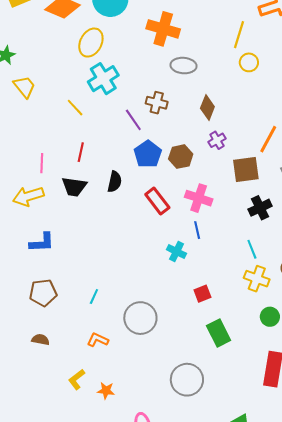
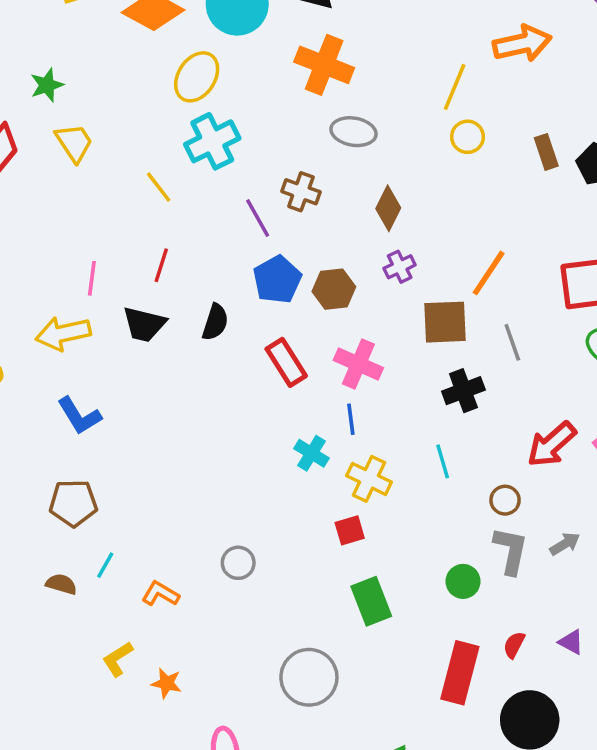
blue L-shape: (42, 242) -> (79, 416), turned 56
yellow cross: (257, 279) -> (369, 479), moved
cyan line: (94, 296) -> (105, 565), moved
gray circle: (140, 318) -> (238, 563), size x0.6

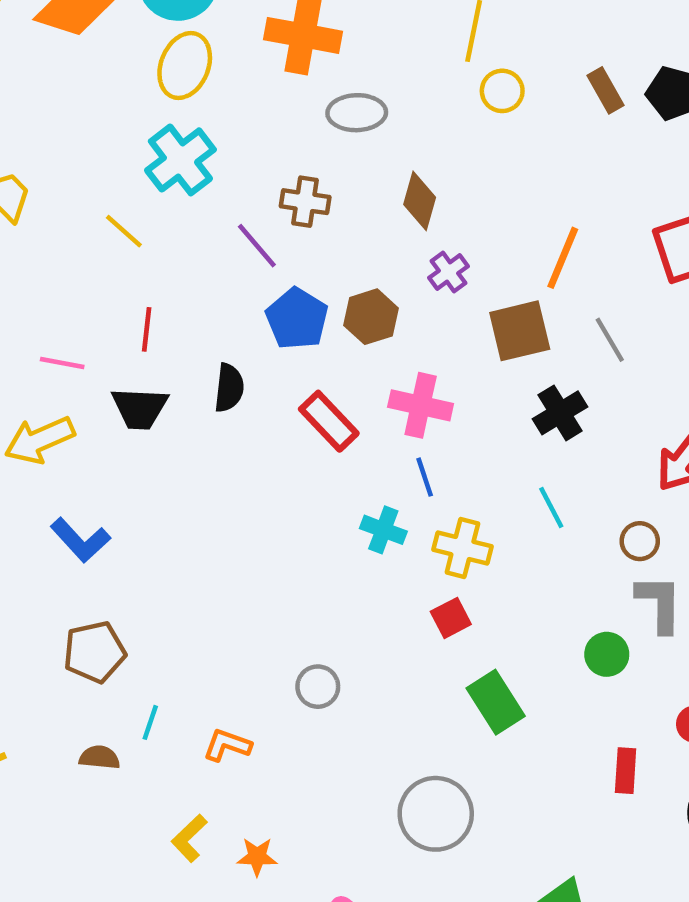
yellow ellipse: (197, 77) -> (185, 65), moved
pink line: (92, 278) -> (62, 363), turned -76
red rectangle: (460, 673) -> (626, 771), size x0.6

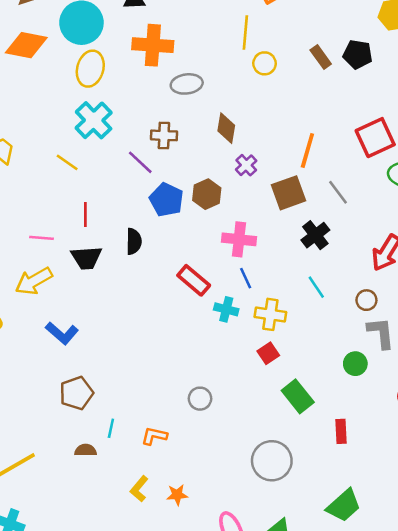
red rectangle: (329, 421) -> (194, 280), moved
red rectangle: (626, 771) -> (341, 431), moved

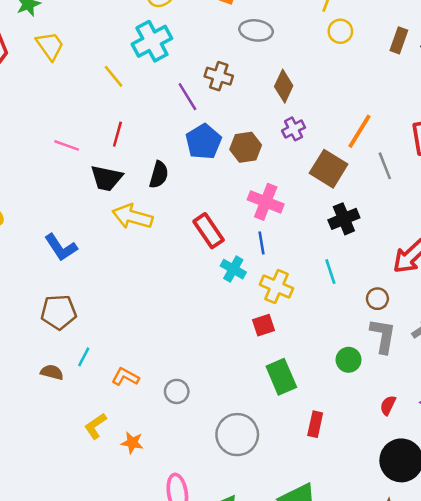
brown rectangle: (321, 57) -> (399, 40), turned 40
gray line: (338, 192) -> (385, 166), moved
brown square: (288, 193) -> (329, 169), turned 36
yellow arrow: (34, 281) -> (132, 217), moved, turned 30
gray circle: (200, 399) -> (177, 391), moved

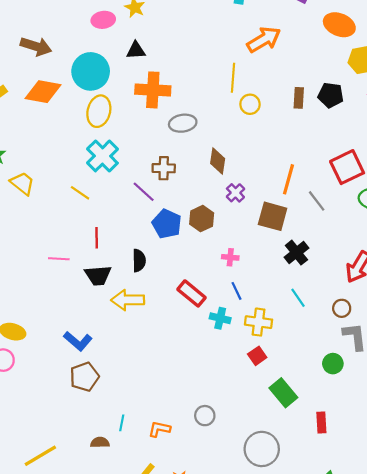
pink cross: (266, 202) -> (230, 257), size x0.6
brown pentagon: (59, 312) -> (84, 377), moved
gray circle: (177, 391) -> (205, 416), moved

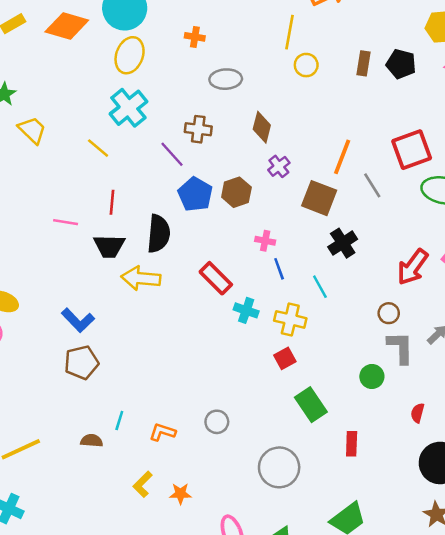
orange cross: (153, 90) -> (195, 37), size x0.5
black semicircle: (139, 260) -> (159, 234), size x1.4
blue line: (236, 291) -> (279, 269), moved
cyan line: (298, 298) -> (320, 287), moved

